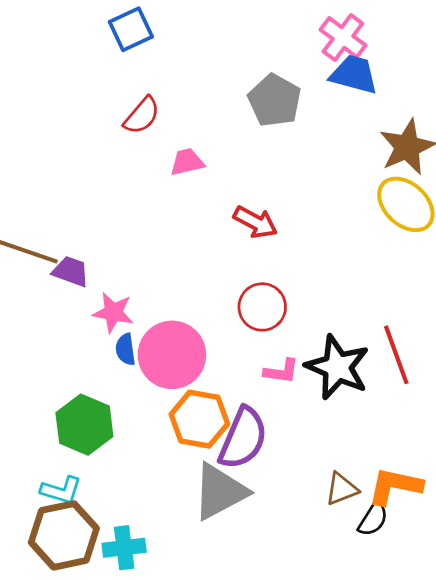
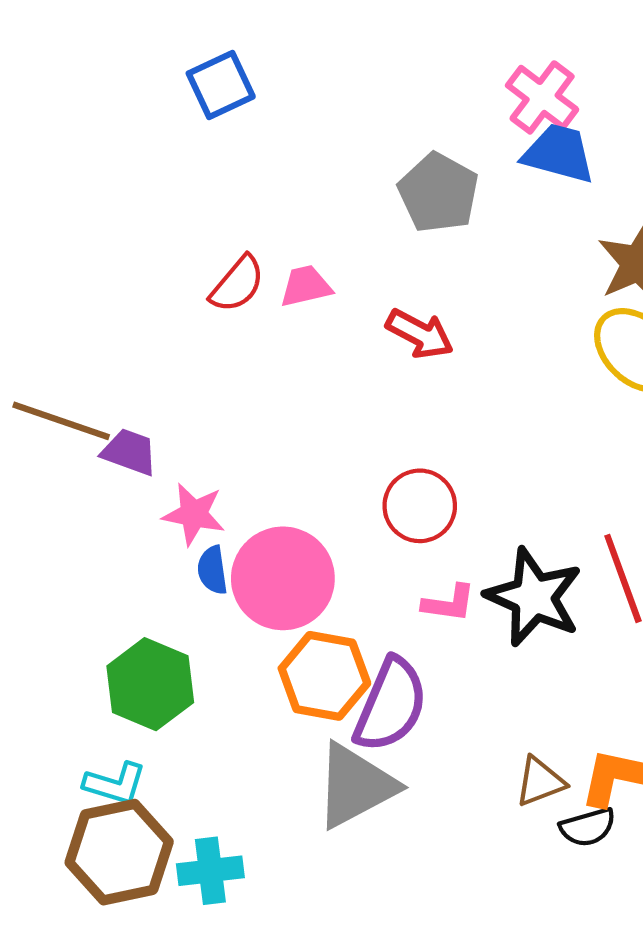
red semicircle: (142, 115) -> (237, 284), moved
red arrow: (255, 222) -> (420, 334), moved
black semicircle: (373, 519) -> (588, 827), turned 42

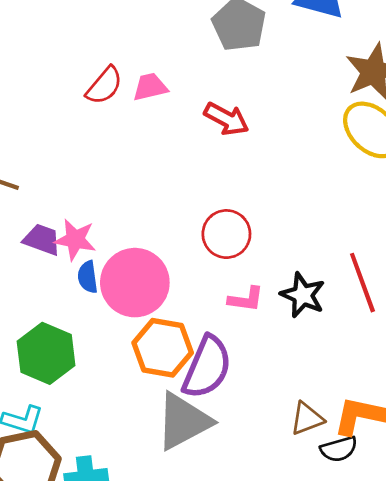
purple trapezoid: (130, 452) -> (42, 240), moved
black star: (534, 597) -> (303, 295), size x0.7

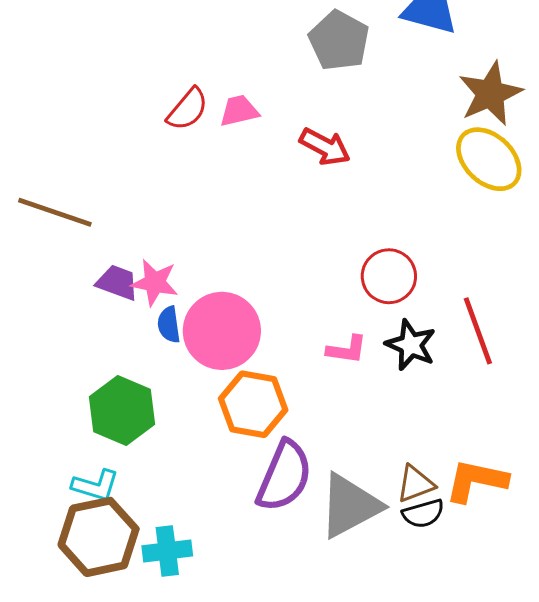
red circle: (226, 234) -> (389, 276), moved
purple semicircle: (207, 367) -> (284, 476), moved
gray triangle: (183, 421) -> (350, 506), moved
black semicircle: (339, 449) -> (423, 514), moved

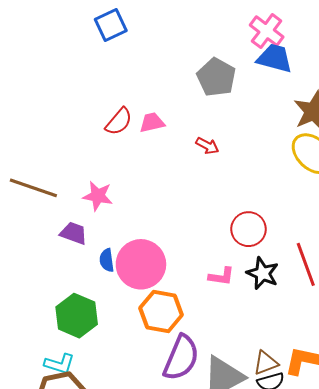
red arrow: (325, 147) -> (207, 146), size x0.7
pink star: (155, 282) -> (98, 196), moved

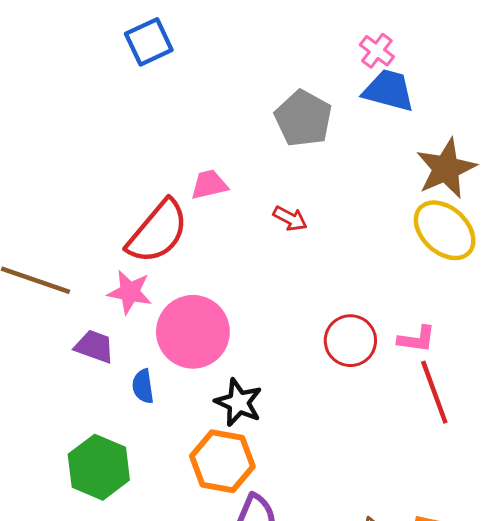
pink cross: (267, 31) -> (377, 51), size x0.7
red semicircle: (119, 122) -> (158, 232), moved, size x1.6
pink circle: (141, 264) -> (193, 332), moved
black star: (263, 273) -> (239, 402), moved
pink L-shape: (221, 276) -> (417, 339), moved

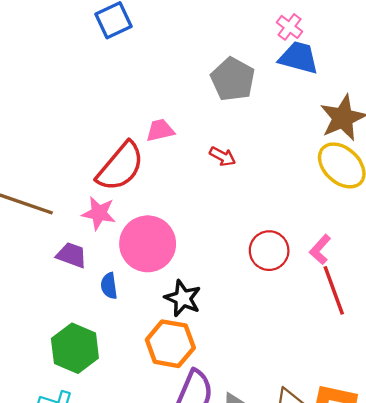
pink L-shape: (417, 339) -> (320, 249), turned 124

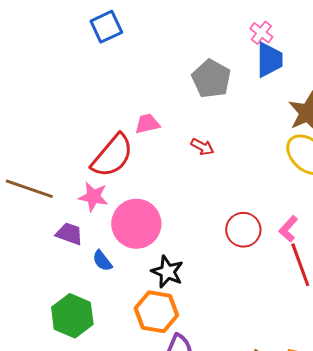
blue trapezoid: (299, 58) -> (269, 60), turned 75
blue semicircle: (109, 286) -> (102, 261), turned -30

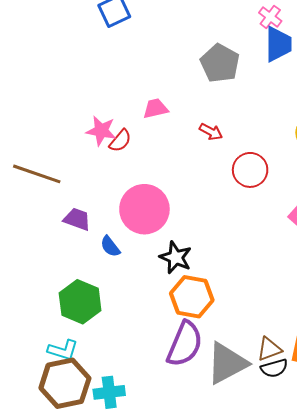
red semicircle: (112, 156) -> (120, 141), size x0.5
pink star: (93, 197) -> (101, 131), moved
red circle: (243, 230) -> (250, 170), moved
orange hexagon: (156, 312) -> (192, 297), moved

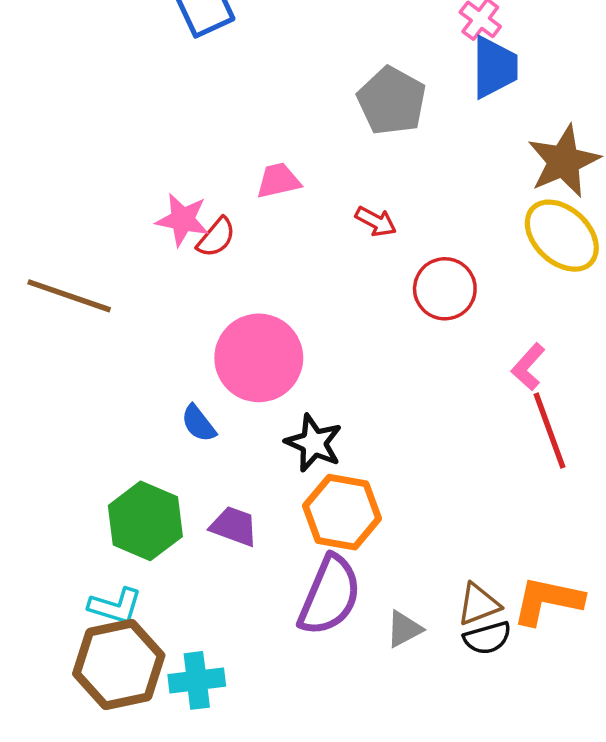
purple trapezoid: (77, 219) -> (234, 526), moved
gray triangle: (227, 363) -> (404, 629), size x0.5

